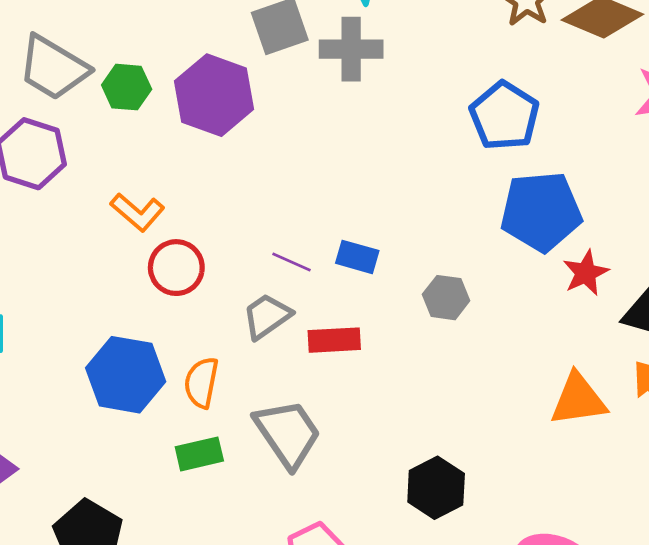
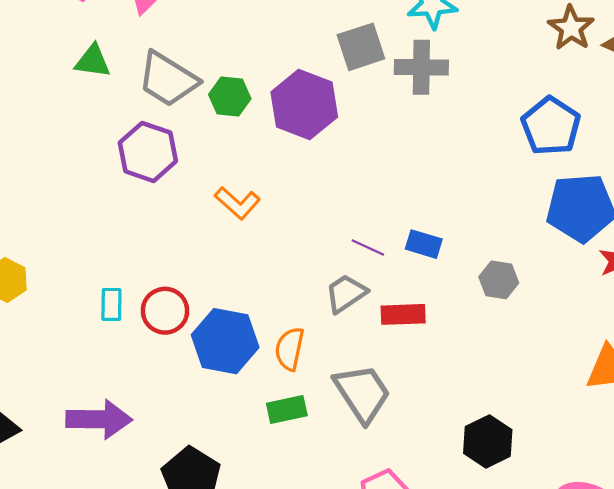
red circle: (176, 268) -> (165, 311), moved

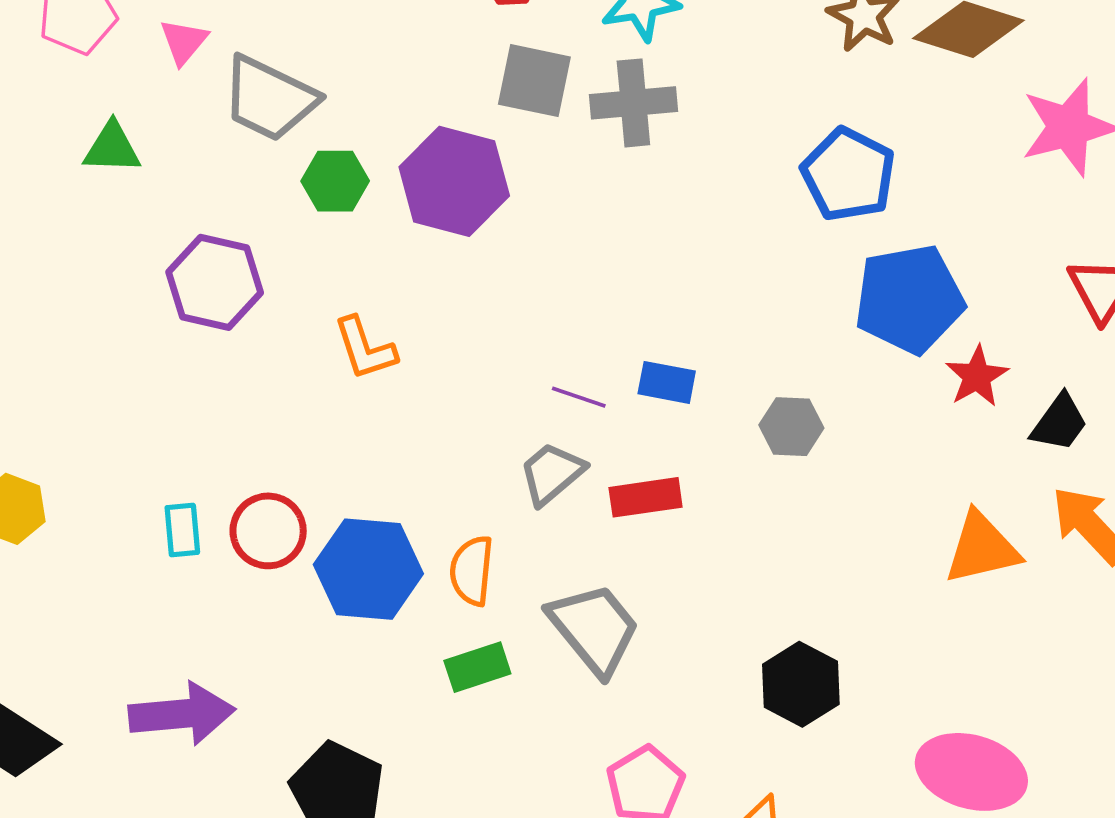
gray square: (361, 47) -> (534, 81), turned 36
gray trapezoid: (168, 79) -> (269, 99), moved
orange L-shape: (237, 203) -> (365, 348), turned 36

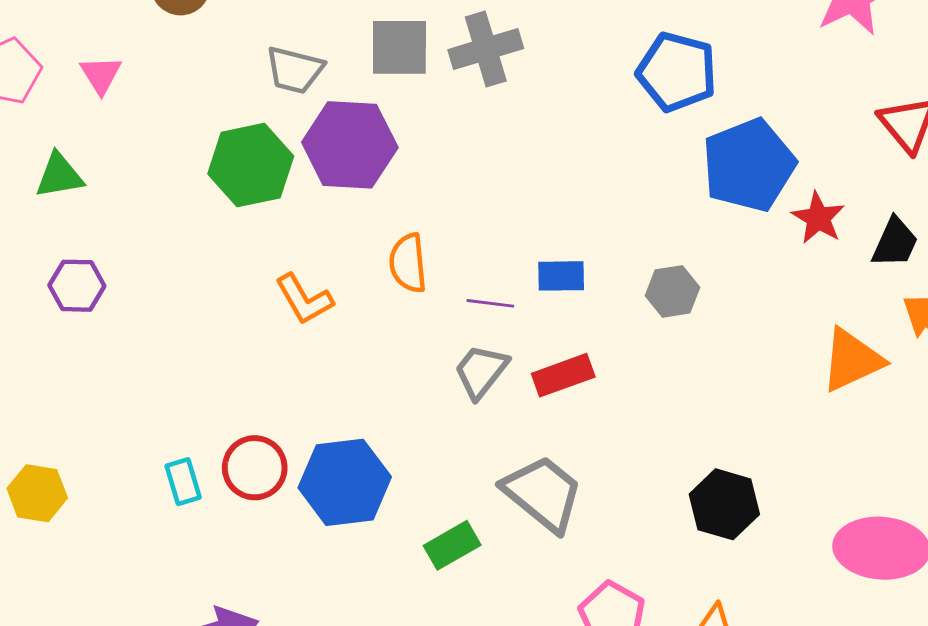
gray trapezoid: (269, 99) -> (295, 70), moved, size x0.7
green hexagon: (335, 181) -> (251, 165), size x1.5
purple hexagon: (215, 282) -> (77, 286), moved, size x0.7
orange semicircle: (472, 571) -> (408, 263), moved

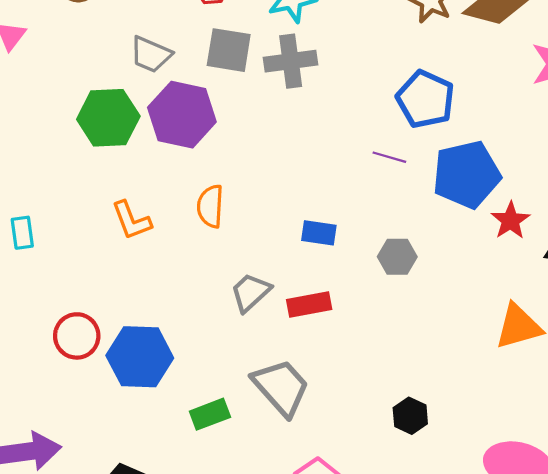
purple line: (490, 303) -> (389, 157), moved
cyan rectangle: (183, 482) -> (22, 233), moved
black hexagon: (724, 504) -> (410, 416), size x0.7

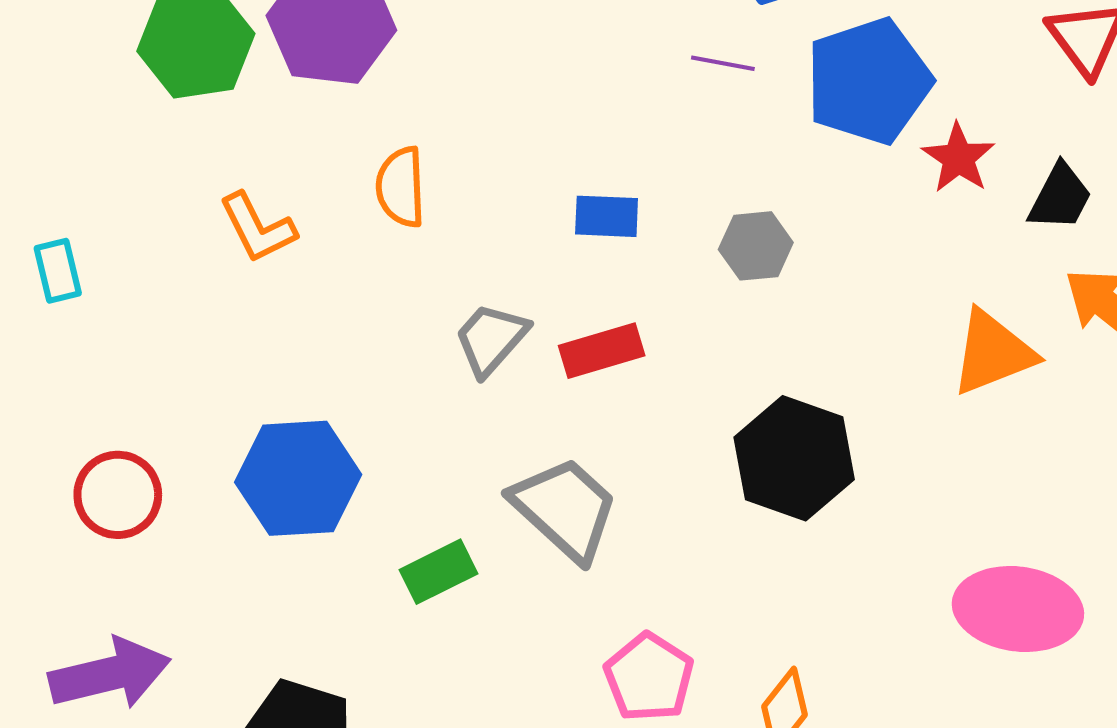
red circle: (77, 336) -> (118, 495), moved
black hexagon: (410, 416) -> (794, 458), moved, size x1.8

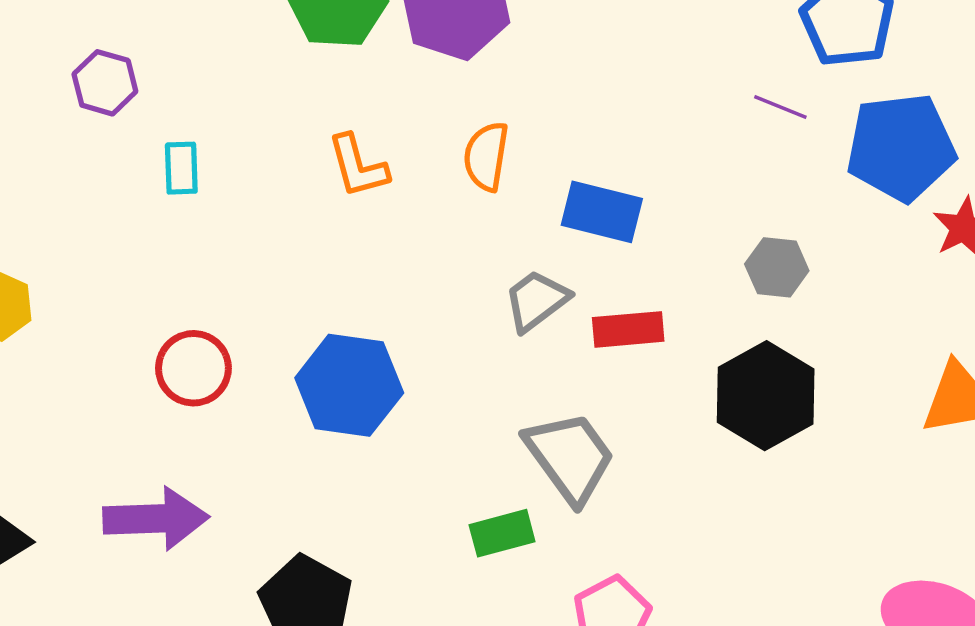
blue rectangle: (607, 216) -> (602, 212), moved, size x1.4
black hexagon: (794, 458) -> (766, 396), moved
green rectangle: (438, 572) -> (502, 533), moved

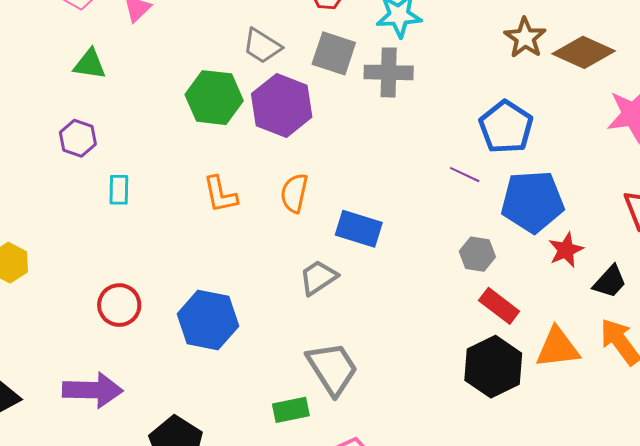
gray hexagon: (777, 267) -> (477, 254), moved
red rectangle: (628, 329) -> (499, 306), moved, turned 39
black hexagon: (766, 396) -> (493, 367), moved

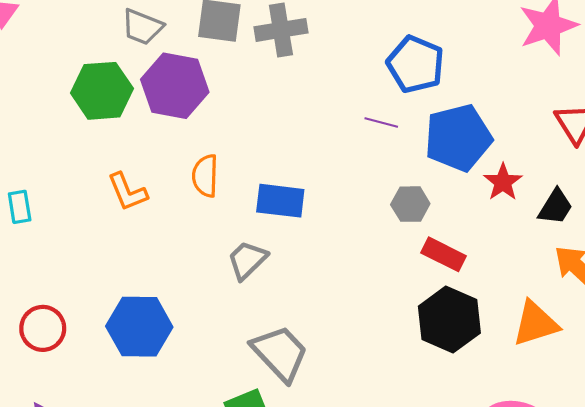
orange triangle: (558, 348) -> (535, 324), moved

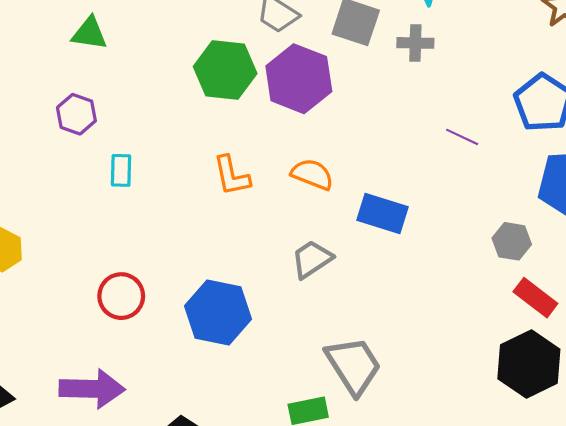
gray cross: (281, 30) -> (415, 43), size x0.7
purple line: (381, 123) -> (462, 137), moved
orange semicircle: (205, 176) -> (312, 174), turned 99
gray trapezoid: (247, 260) -> (312, 259), moved

